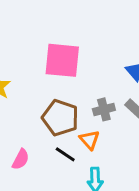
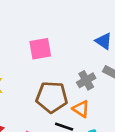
pink square: (62, 60) -> (40, 49), size x0.7

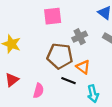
gray cross: (86, 80) -> (80, 37), moved

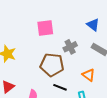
orange triangle: (83, 67) -> (89, 75), moved

